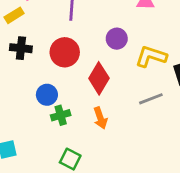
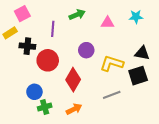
black cross: (21, 48) -> (27, 46), moved
orange arrow: (100, 118) -> (74, 109), turned -98

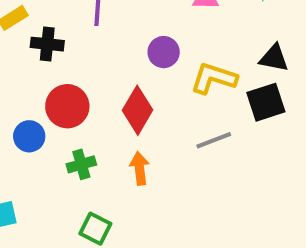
red circle: (48, 60) -> (67, 106), moved
blue circle: (34, 92) -> (29, 136), moved
orange arrow: (74, 109) -> (140, 168), turned -70

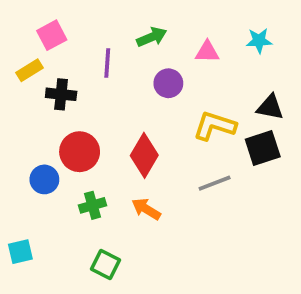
purple circle: (164, 52) -> (168, 83), moved
orange arrow: (140, 168) -> (146, 209), turned -52

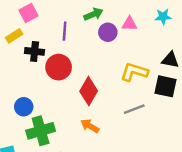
purple circle: (168, 83) -> (108, 32), moved
black square: (263, 148) -> (165, 86), turned 30
red circle: (80, 152) -> (59, 67), moved
green cross: (93, 205) -> (41, 131), moved, size x1.6

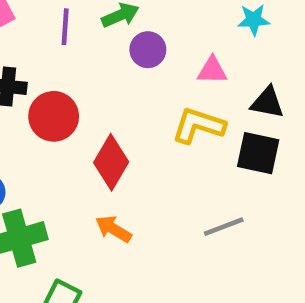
pink triangle: (129, 24) -> (212, 70), moved
purple line: (65, 31) -> (65, 27), moved
gray line: (134, 109) -> (224, 227), moved

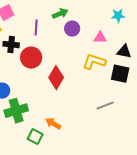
purple line: (65, 27) -> (36, 28), moved
orange arrow: (113, 229) -> (53, 124), moved

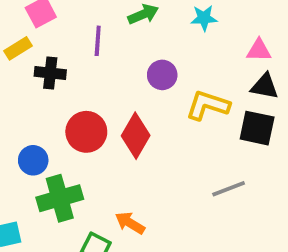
cyan star: (118, 16) -> (204, 18), moved
purple circle: (72, 29) -> (162, 75), moved
pink triangle: (100, 38) -> (259, 50), moved
red circle: (31, 58) -> (86, 132), moved

